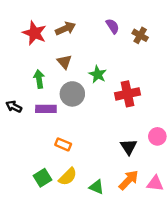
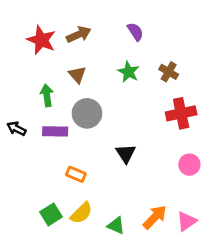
brown cross: (140, 35) -> (169, 72), moved
green star: (98, 74) -> (129, 72), moved
red cross: (127, 94) -> (181, 113), moved
black triangle: (129, 147) -> (126, 154), moved
pink triangle: (155, 184) -> (187, 221), turned -42

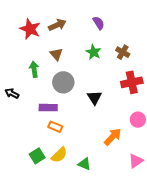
purple rectangle: (55, 131) -> (48, 108), moved
black triangle: (126, 154) -> (95, 97), moved
orange arrow: (155, 217) -> (113, 137), moved

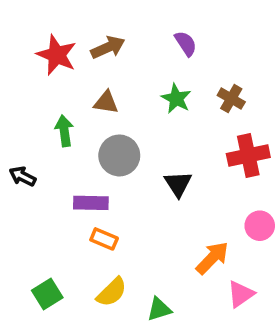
brown triangle: (56, 54) -> (106, 102), turned -40
green square: (37, 156) -> (47, 294), moved
pink triangle: (136, 161) -> (241, 294), moved
green triangle: (84, 164) -> (159, 309), turned -40

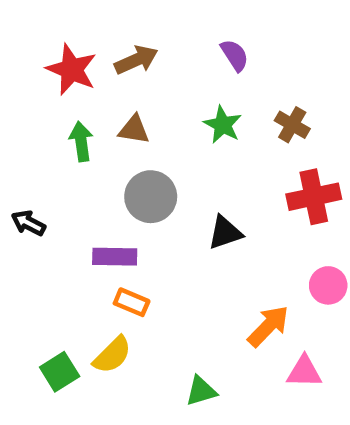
green arrow: (64, 131) -> (81, 142), moved
black triangle: (178, 184) -> (225, 233), turned 44
yellow semicircle: (112, 292) -> (112, 355), moved
pink triangle: (241, 294) -> (304, 372), turned 36

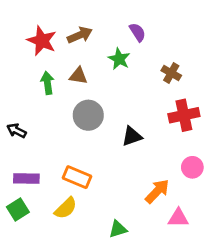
green star: (223, 125) -> (119, 59), moved
purple rectangle: (115, 257) -> (26, 179), moved
orange rectangle: (132, 302) -> (77, 177), size x1.4
green square: (60, 372) -> (18, 209), moved

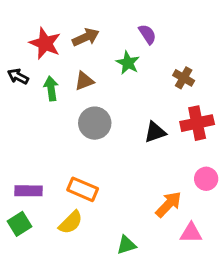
brown triangle: (78, 76) -> (84, 81), turned -30
black arrow: (16, 131) -> (18, 76), moved
black triangle: (132, 136) -> (155, 132), moved

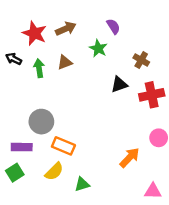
gray circle: (95, 123) -> (41, 122), moved
black triangle: (155, 132) -> (119, 84), moved
pink triangle: (191, 233) -> (153, 191), moved
green triangle: (126, 245) -> (82, 184), moved

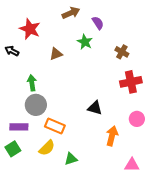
brown arrow: (66, 29) -> (71, 13), moved
green arrow: (39, 68) -> (32, 83), moved
black triangle: (119, 84) -> (95, 108), moved, turned 35
orange arrow: (130, 158) -> (112, 136), turned -30

